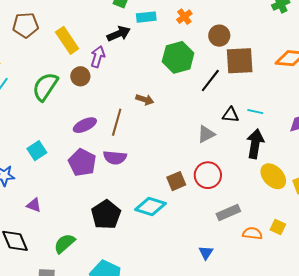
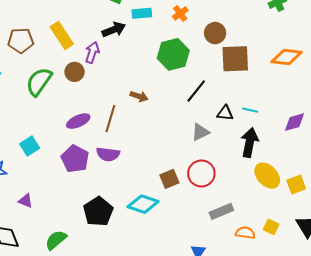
brown pentagon: (26, 25) -> (21, 41), moved
black line: (210, 81) -> (196, 91), moved

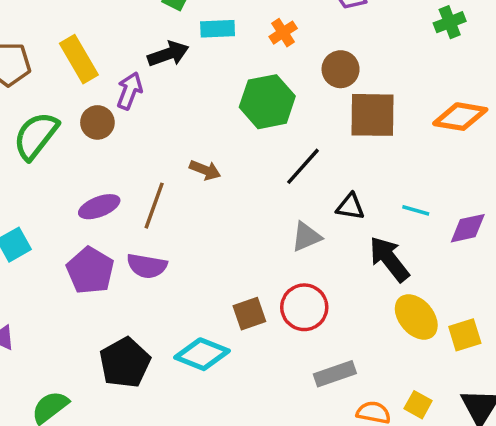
cyan line: (250, 110) -> (416, 210), moved
black arrow: (250, 143) -> (389, 259), turned -52

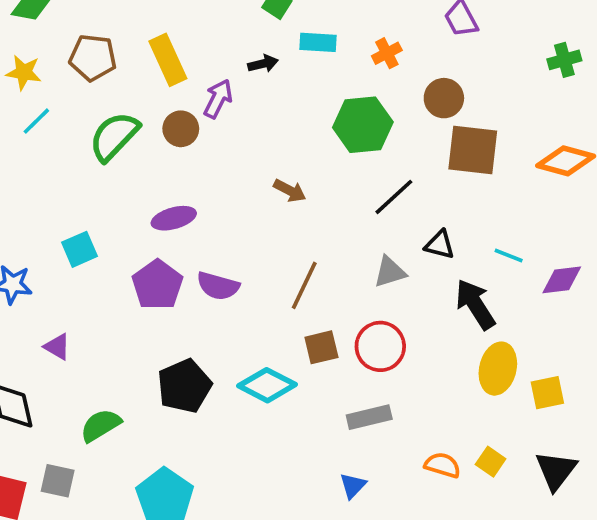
black arrow: (168, 54) -> (263, 64), size x0.7
brown line: (154, 206) -> (304, 285), moved
yellow ellipse: (416, 317) -> (498, 369), turned 48
gray rectangle: (335, 374) -> (369, 417), moved

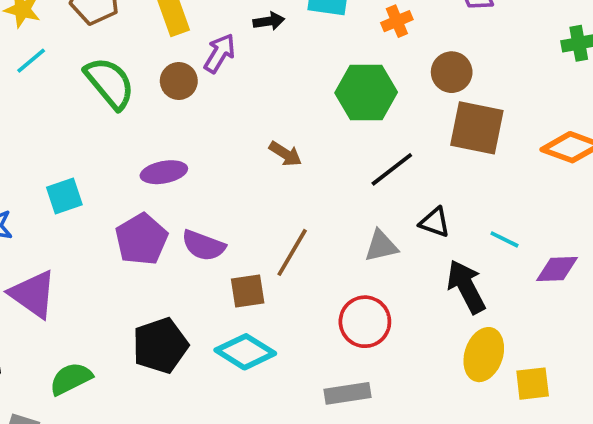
green semicircle: (114, 136) -> (110, 83), turned 92
purple triangle: (57, 347) -> (33, 294), size x1.8
brown square: (321, 347) -> (248, 291), moved

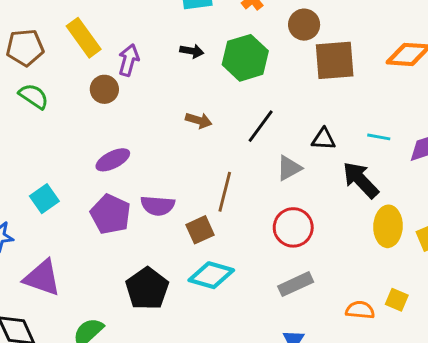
black arrow: (269, 21) -> (192, 51), moved, turned 35
green semicircle: (110, 83) -> (34, 96), moved, size x0.7
black line: (392, 169) -> (261, 126), moved

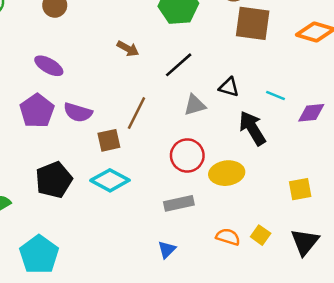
purple ellipse: (113, 160) -> (49, 66), turned 44
yellow ellipse: (388, 226) -> (227, 173), moved, turned 68

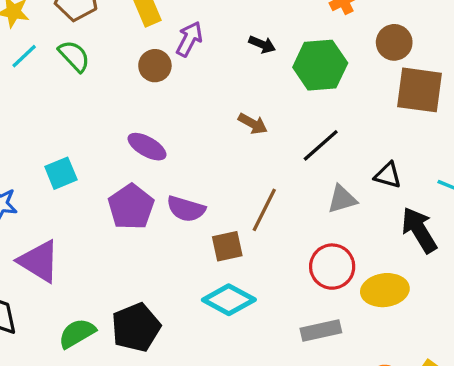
black pentagon: (54, 180) -> (136, 327), moved

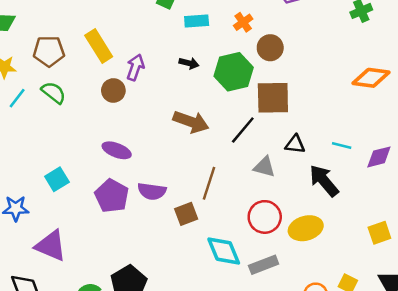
brown circle: (394, 42) -> (270, 48), moved
brown square: (420, 90) -> (273, 98), moved
brown arrow: (253, 124) -> (191, 122), size x1.6
gray triangle: (342, 199) -> (264, 167), turned 40
cyan diamond: (229, 300) -> (224, 251), moved, turned 48

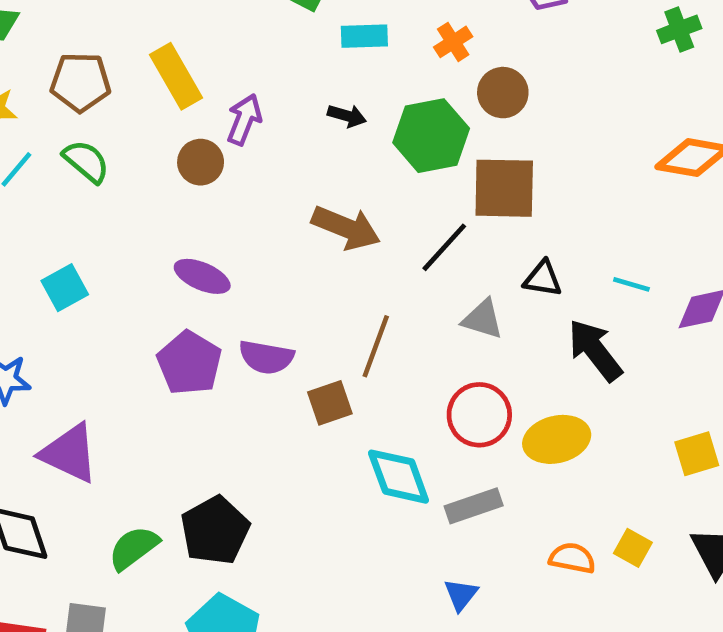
cyan square: (57, 179) -> (65, 288), moved

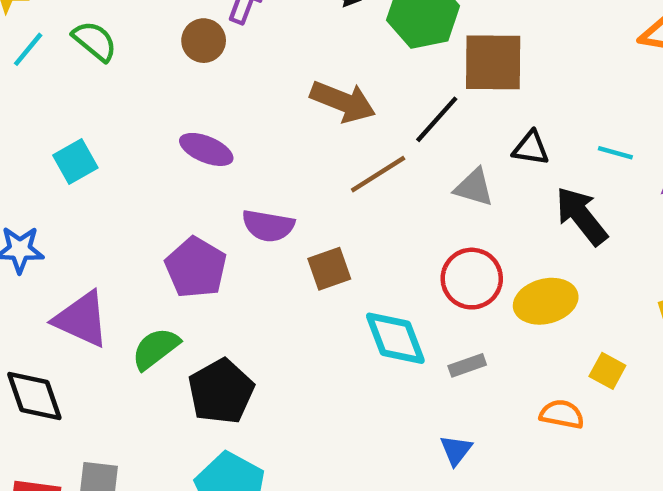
brown line: (376, 346) -> (378, 174), moved, turned 38
purple pentagon: (189, 363) -> (196, 268), moved
gray rectangle: (474, 506) -> (467, 365), size x0.7
green semicircle: (134, 548) -> (156, 349), moved
yellow square: (633, 548) -> (607, 371), moved

